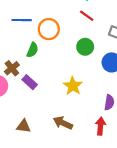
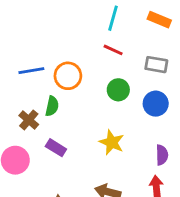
brown cross: (12, 68) -> (29, 120), moved

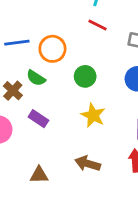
green circle: (118, 90) -> (85, 76), moved
green semicircle: (52, 106) -> (36, 78), turned 108

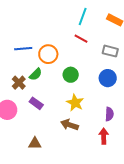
green semicircle: (36, 78) -> (36, 74), turned -80
brown arrow: (88, 164) -> (70, 125), moved

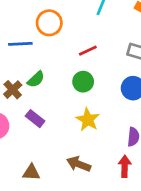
red line: (81, 39) -> (88, 51), moved, turned -56
orange circle: (48, 54) -> (49, 23), moved
brown arrow: (70, 125) -> (79, 164), moved

